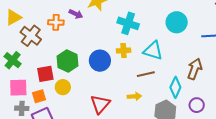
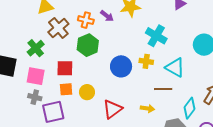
green hexagon: (68, 61) -> (88, 45), moved
yellow circle: (63, 87) -> (87, 92), moved
orange square: (39, 96) -> (66, 89), moved

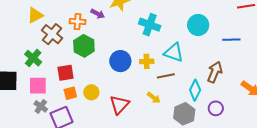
yellow cross: (146, 61) -> (147, 61), moved
gray cross: (35, 97) -> (41, 106), turned 32
yellow arrow: (147, 108) -> (154, 98), turned 40

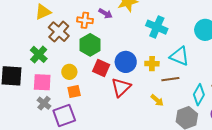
red square: (65, 73) -> (101, 68), moved, turned 30
yellow circle: (91, 92) -> (69, 72), moved
red triangle: (119, 105) -> (121, 87), moved

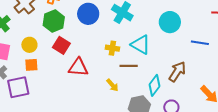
blue circle: (126, 62) -> (88, 14), moved
red triangle: (121, 87) -> (78, 67), turned 40

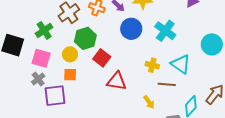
green hexagon: (54, 21) -> (85, 38), moved

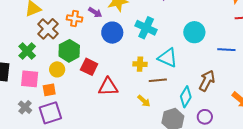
orange square: (70, 75) -> (49, 90), moved
gray cross: (38, 79) -> (25, 107), moved

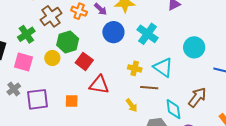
orange square: (49, 90) -> (72, 101), moved
cyan diamond: (186, 97) -> (173, 109), turned -50

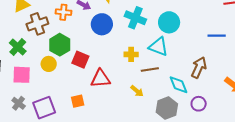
brown cross: (51, 16) -> (37, 24), turned 30
cyan circle: (194, 47) -> (169, 22), moved

